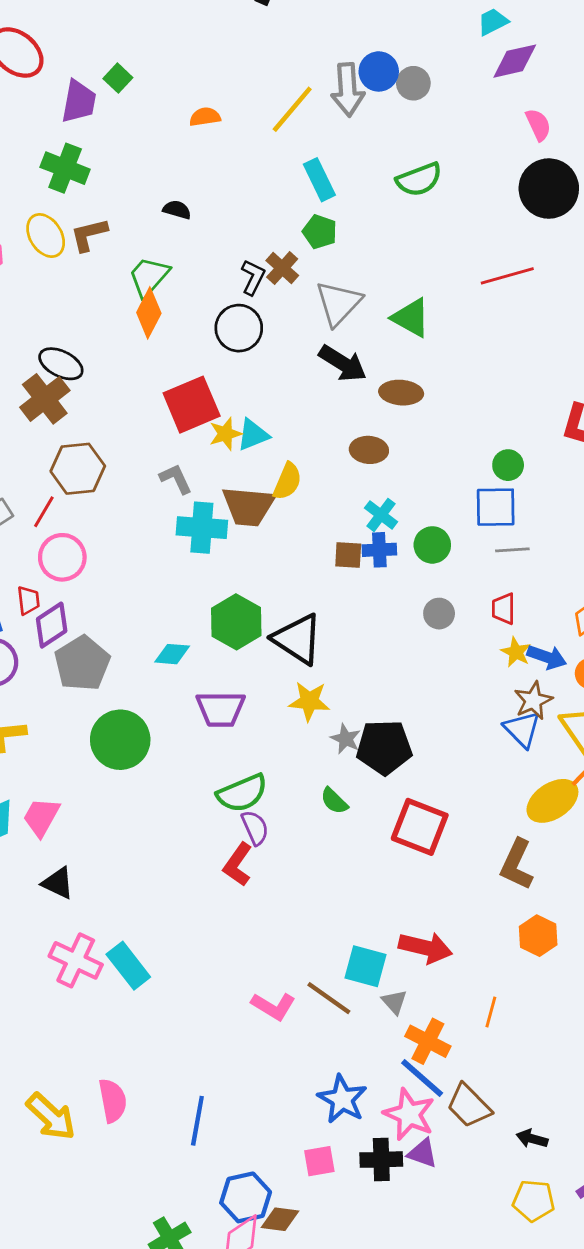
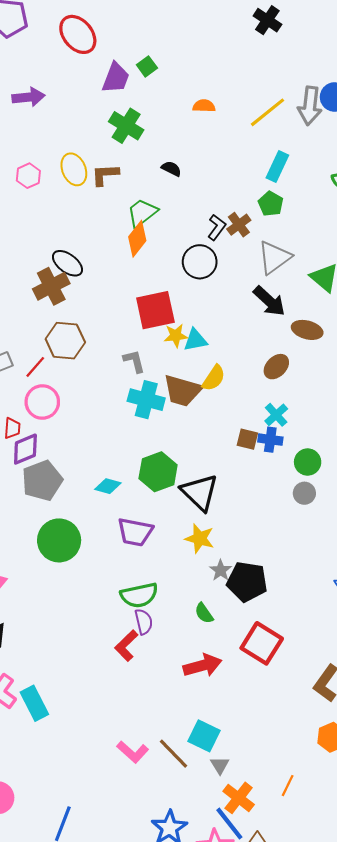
green cross: (65, 168) -> (126, 126), moved
cyan rectangle: (319, 180) -> (277, 166), turned 40
brown ellipse: (369, 450) -> (276, 367), turned -60
green circle: (432, 545) -> (308, 462), moved
red arrow: (425, 948) -> (203, 666), moved, turned -39

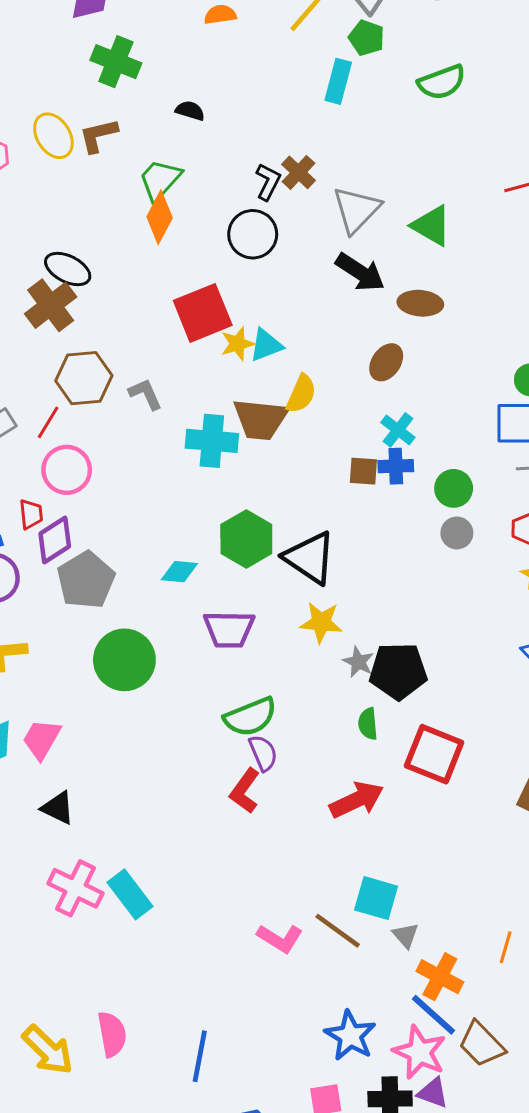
green pentagon: (271, 204) -> (367, 38), moved
gray L-shape: (134, 361) -> (145, 394), moved
green semicircle: (204, 613) -> (368, 724), moved, turned 40

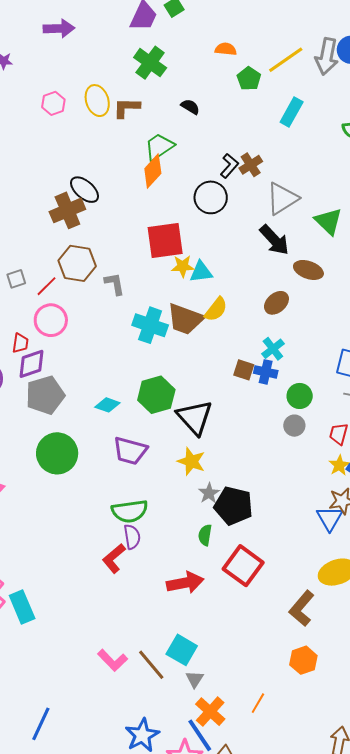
green pentagon: (367, 38) -> (249, 79), moved

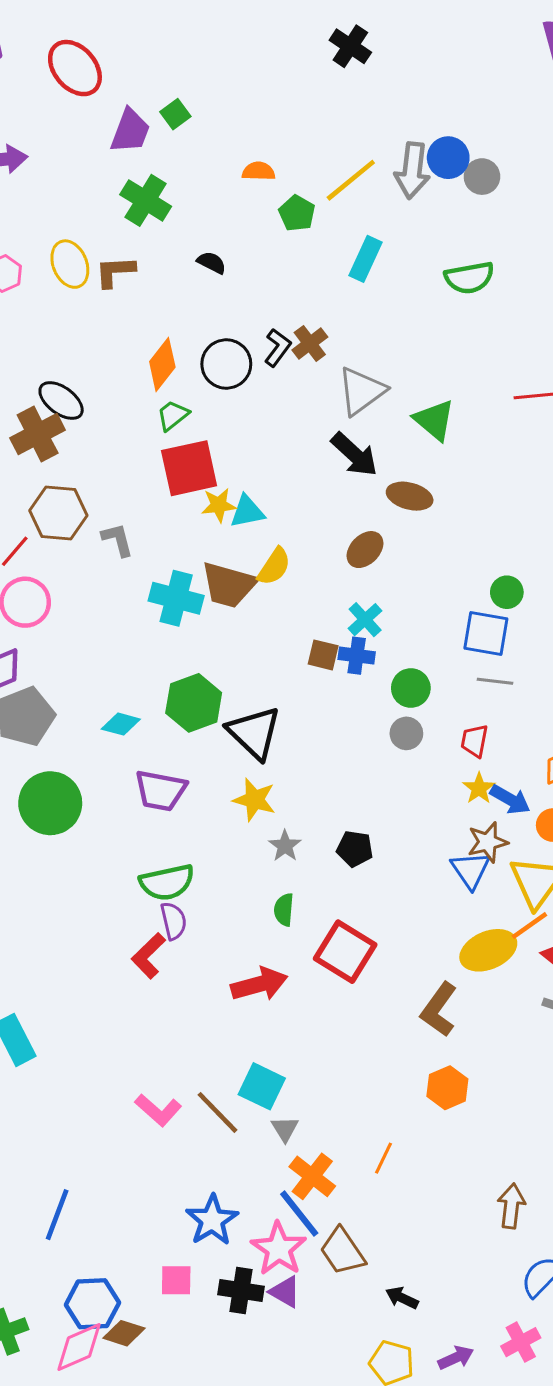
green trapezoid: (159, 147) -> (173, 415), moved, size x0.7
black circle: (211, 197) -> (226, 364), moved
black pentagon: (233, 506) -> (355, 849), moved, size x0.6

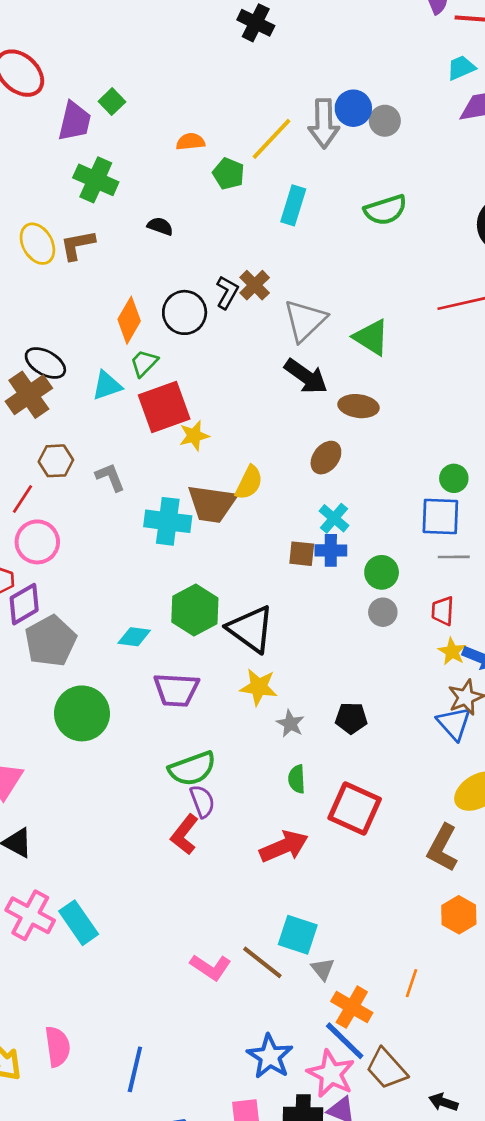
cyan triangle: (247, 511) -> (107, 386), moved
brown hexagon: (58, 513) -> (56, 461), size x0.7

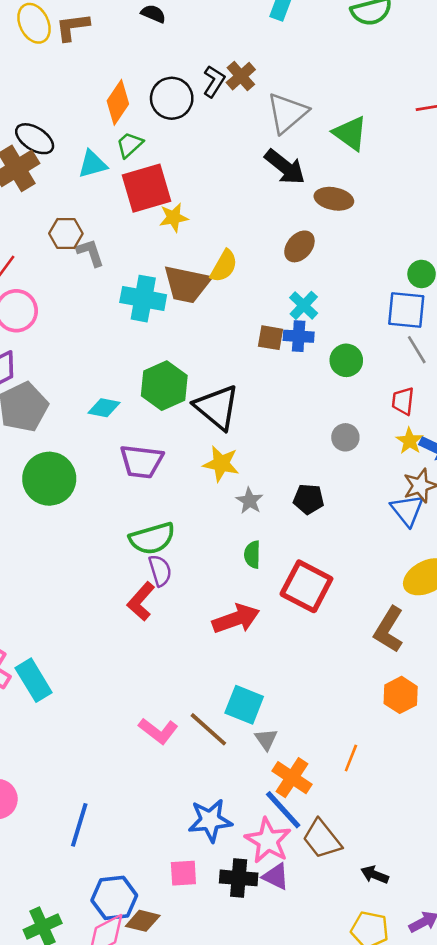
brown hexagon: (56, 461) -> (66, 234), moved
gray line: (454, 557) -> (417, 350), turned 56
gray circle: (383, 612) -> (345, 437), moved
blue star: (270, 1056) -> (210, 820), turned 30

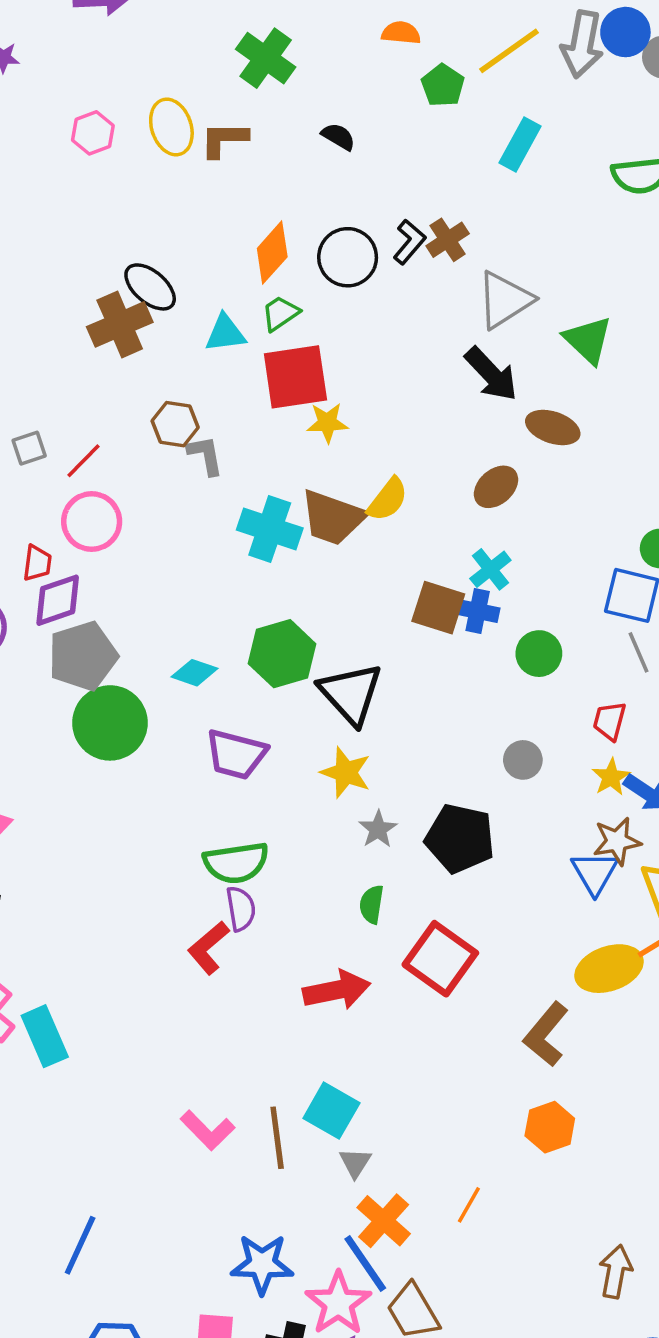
brown square: (270, 338) -> (438, 608), size x1.4
green circle: (49, 479) -> (110, 723), moved
black pentagon: (309, 499) -> (460, 838), size x1.6
brown line: (208, 729) -> (277, 1138), turned 33

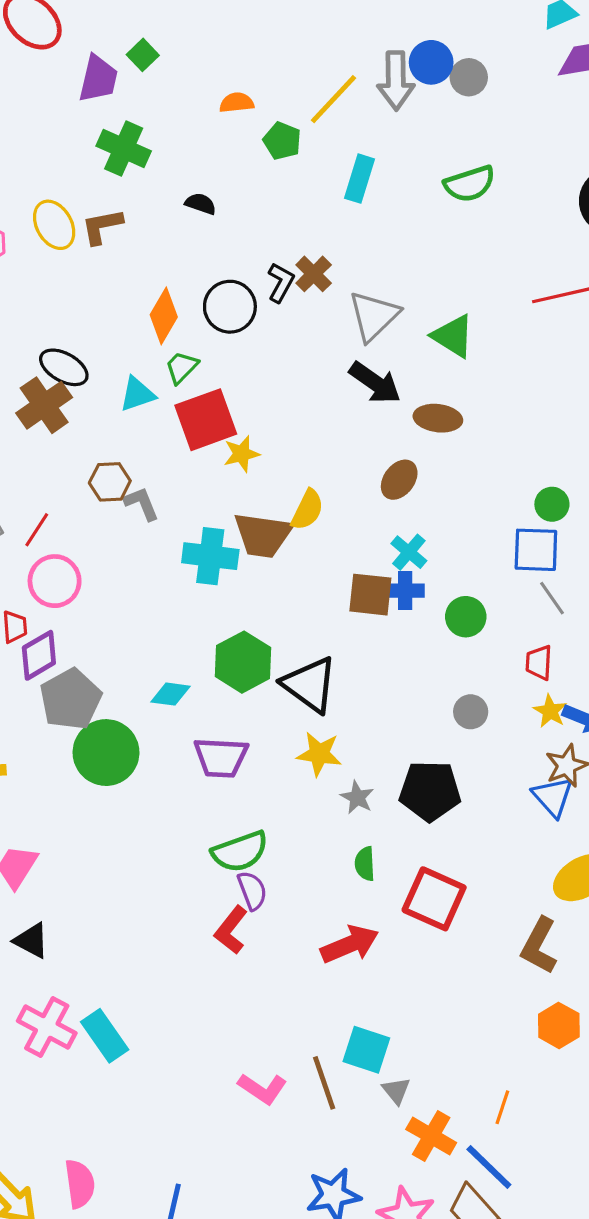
blue line: (365, 1263) -> (489, 1167), moved

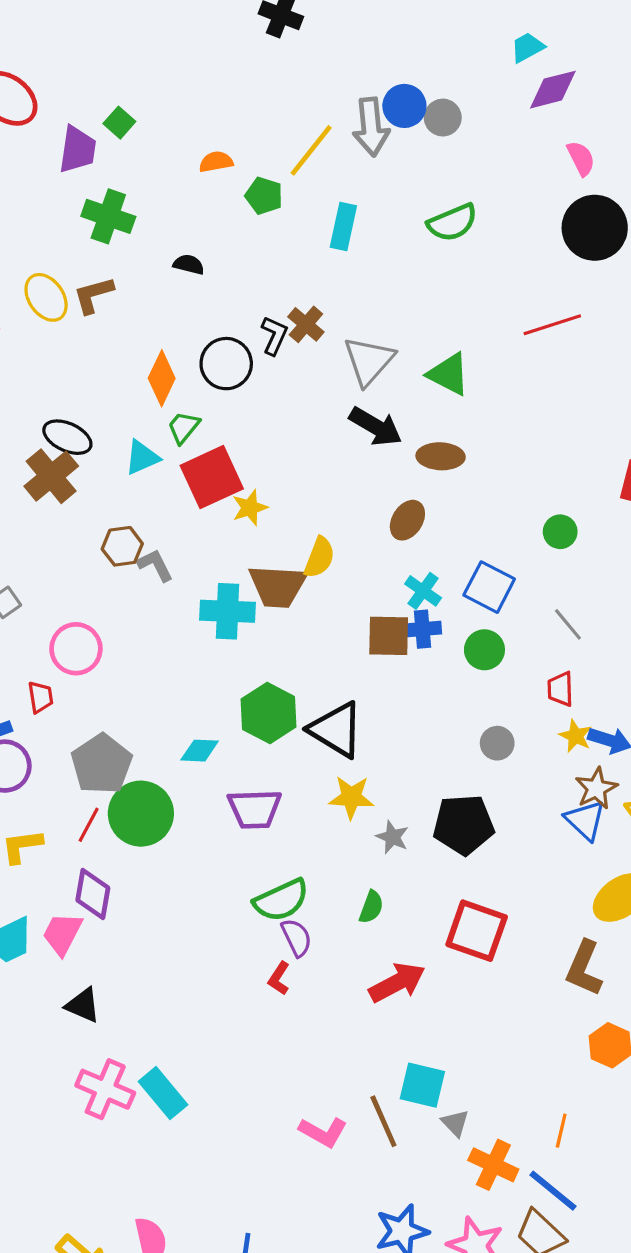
red line: (37, 530) -> (89, 825), moved
blue square: (536, 550) -> (489, 587), moved, turned 30
purple diamond: (39, 655) -> (93, 894), moved, turned -45
green semicircle: (365, 864) -> (371, 907), moved, turned -152
red L-shape: (231, 930) -> (279, 978), size x0.7

